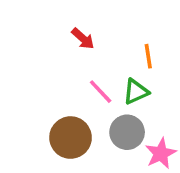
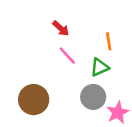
pink line: (101, 92) -> (67, 56), moved
brown circle: (71, 138) -> (34, 100), moved

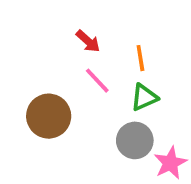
orange line: (109, 41) -> (140, 58), moved
brown circle: (34, 100) -> (49, 116), moved

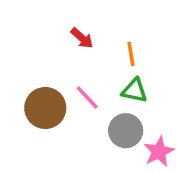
pink line: (97, 81) -> (87, 98), moved
green triangle: (144, 97) -> (134, 91), turned 36

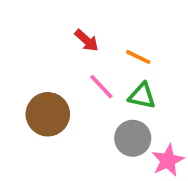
orange line: (131, 54) -> (138, 57), turned -55
pink line: (87, 98) -> (101, 87), moved

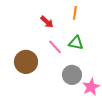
orange line: (138, 57) -> (75, 13), moved, turned 72
green triangle: (142, 96) -> (76, 43), moved

